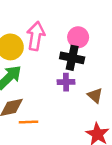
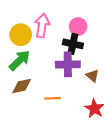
purple cross: (66, 82) -> (68, 64), size x1.6
orange line: (28, 122) -> (52, 98), moved

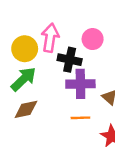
black cross: (73, 44) -> (70, 60), moved
orange line: (52, 98) -> (80, 118), moved

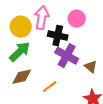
purple cross: (80, 84) -> (67, 56), turned 30
orange line: (80, 118) -> (50, 87), moved, turned -35

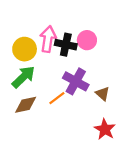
black cross: (58, 36) -> (66, 45), moved
orange line: (50, 87) -> (57, 98), moved

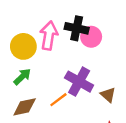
black cross: (66, 45) -> (77, 28), moved
green arrow: (23, 77) -> (22, 77), size x0.7

